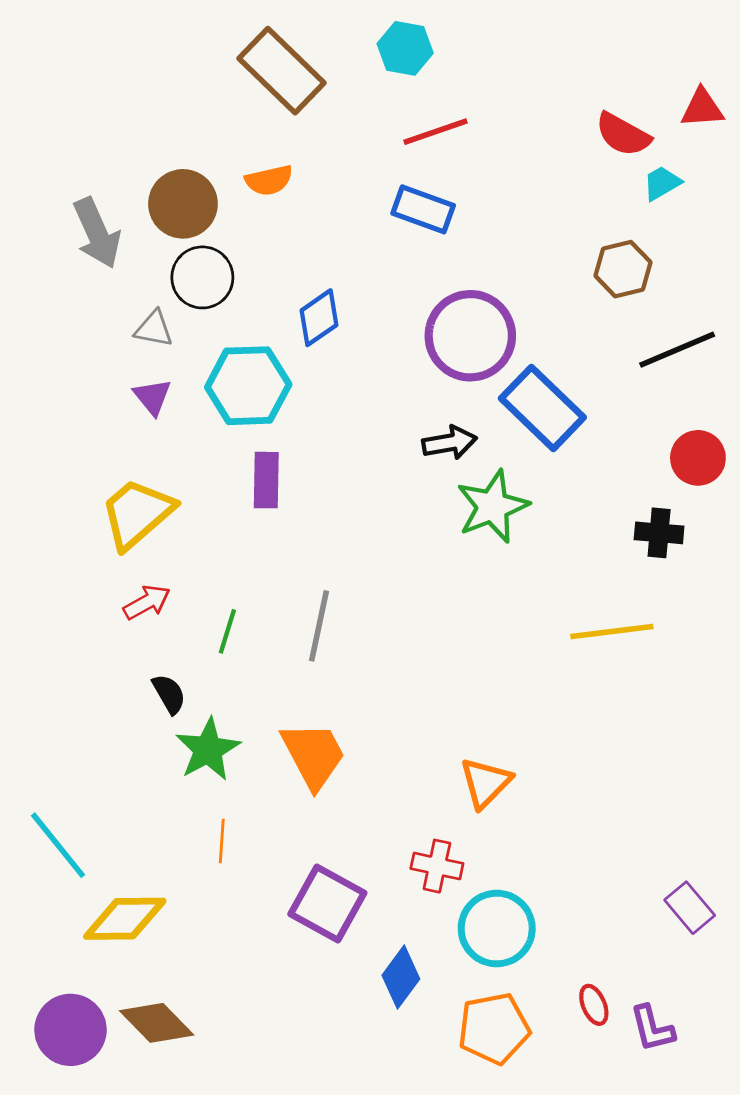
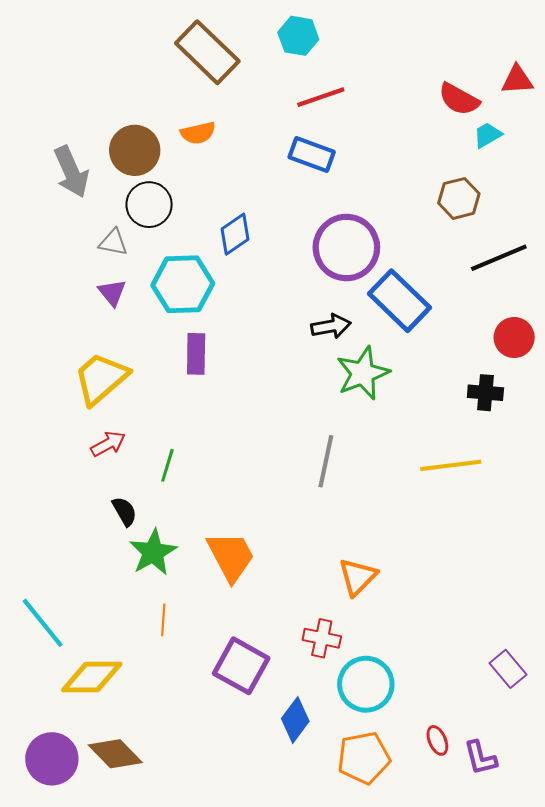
gray line: (319, 626) -> (326, 461), moved

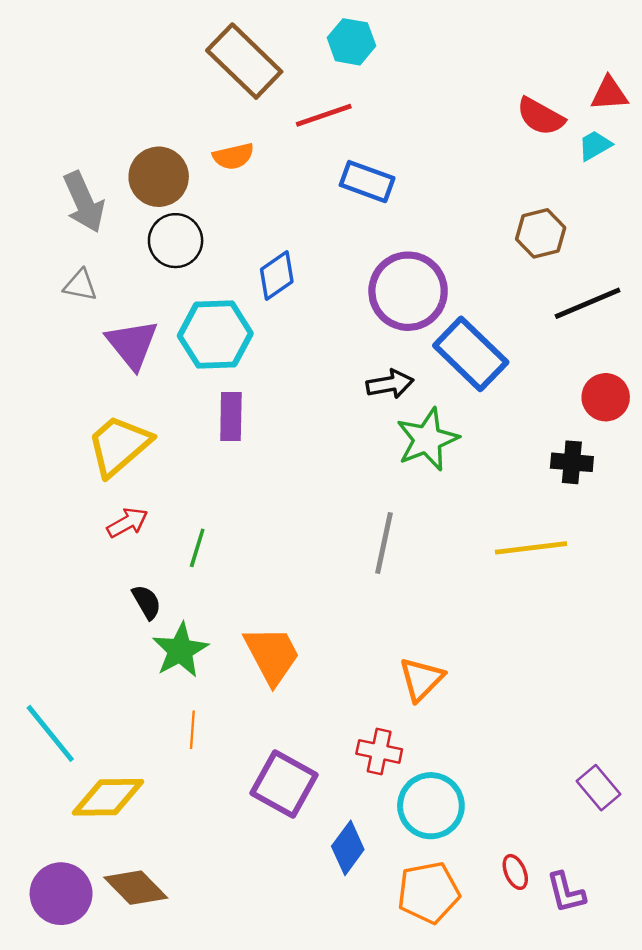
red line: (321, 97) -> (324, 115), moved
cyan trapezoid: (488, 135) -> (595, 145), moved
gray triangle: (113, 242) -> (80, 285), moved
purple triangle: (112, 292) -> (132, 344), size x1.6

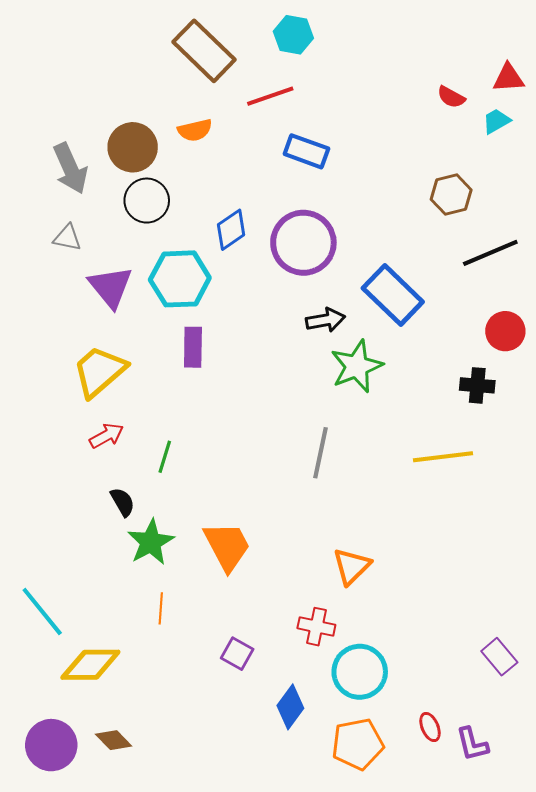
red semicircle: (541, 116) -> (451, 97), size x0.7
purple circle: (408, 291) -> (303, 243), moved
purple square: (284, 784) -> (237, 654), size x0.6
brown diamond: (136, 888) -> (114, 740), size x0.7

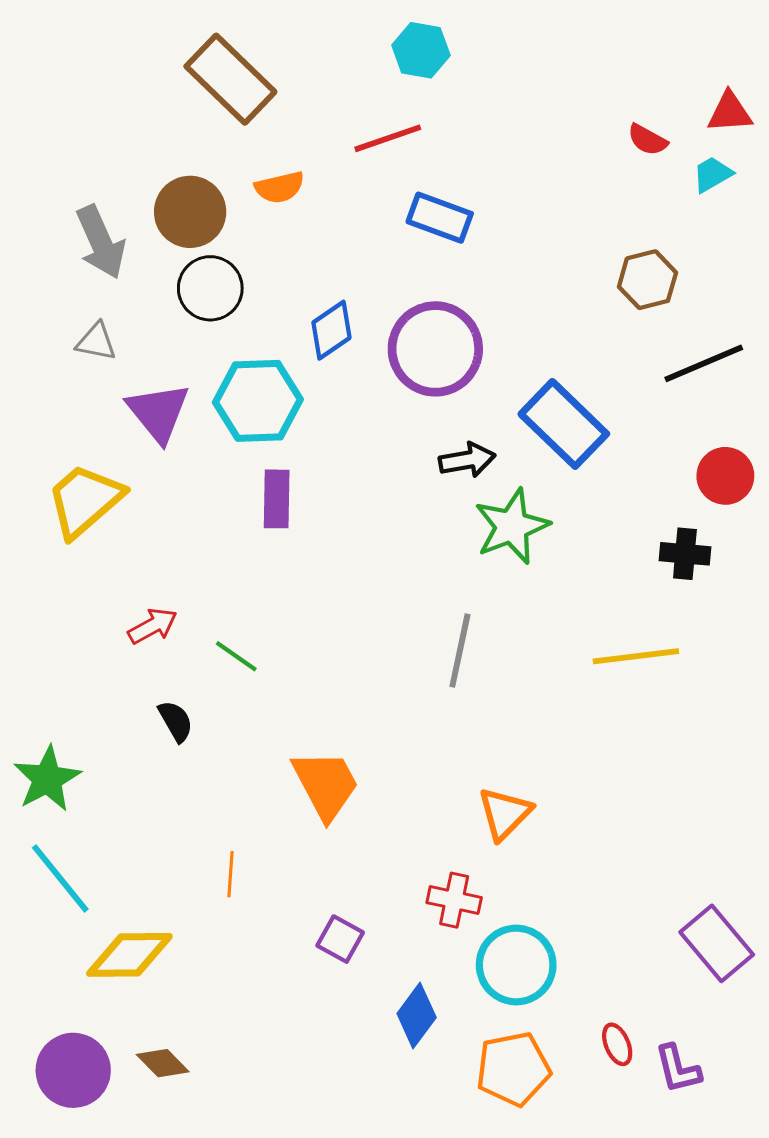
brown rectangle: (204, 51) -> (230, 79), moved
yellow trapezoid: (99, 371) -> (85, 500), moved
green line: (165, 457) -> (236, 656), turned -72
green star: (151, 542) -> (47, 779), moved
purple rectangle: (499, 657) -> (717, 943), size x1.4

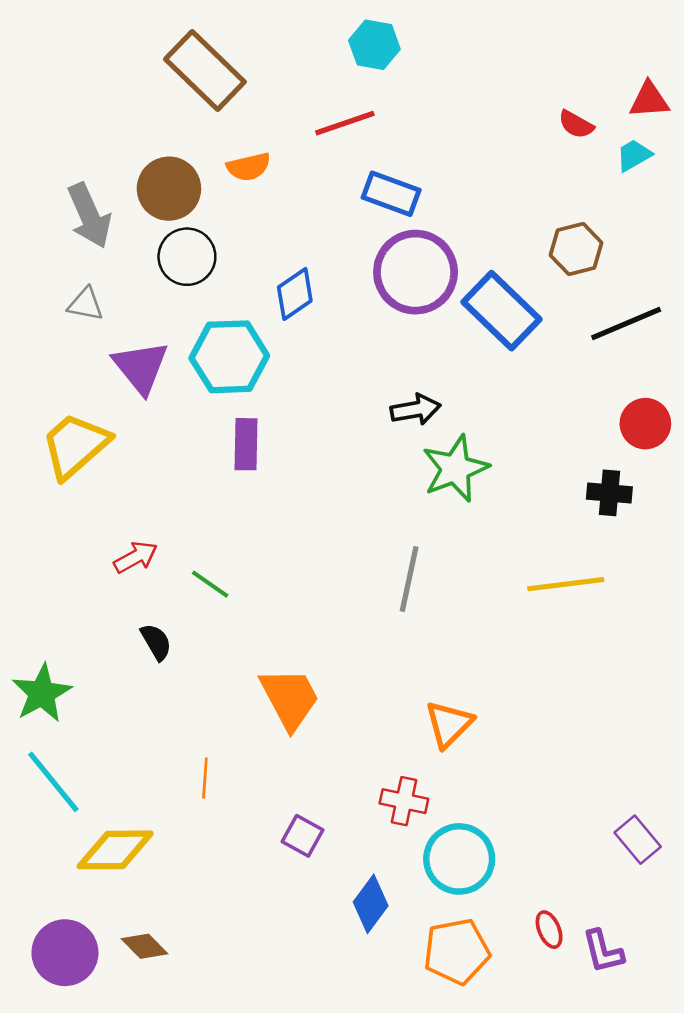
purple circle: (435, 349) -> (416, 272), moved
blue rectangle: (564, 424) -> (502, 311), moved
purple rectangle: (717, 943) -> (638, 840), size x0.7

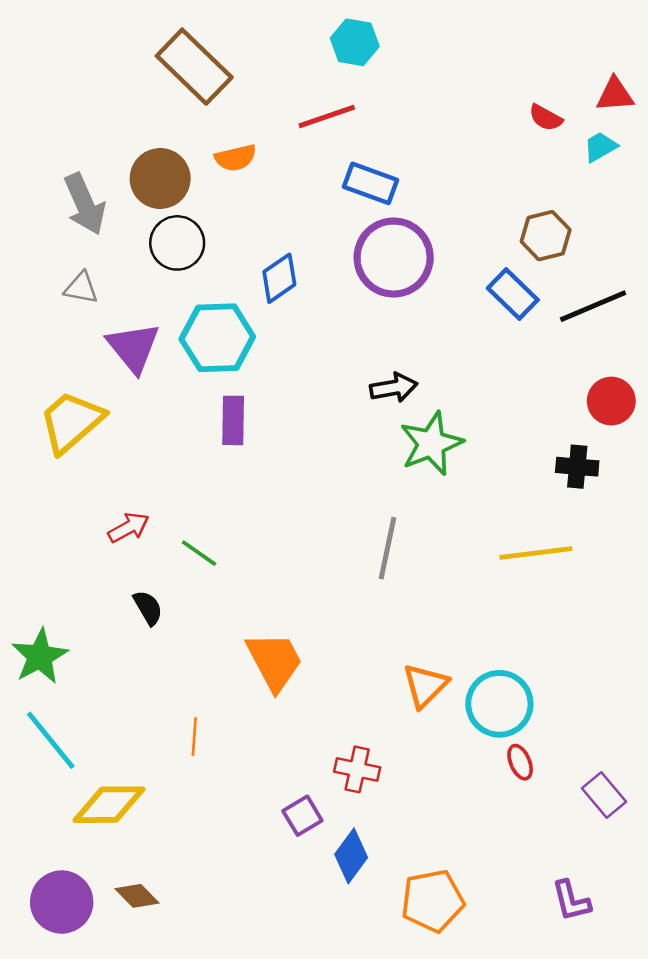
blue rectangle: (502, 311) -> (513, 294), moved, size x0.7
red cross: (404, 801) -> (357, 769), moved
purple square: (303, 836) -> (302, 816), moved, turned 30
cyan circle: (459, 859) -> (499, 704), moved
red ellipse: (549, 930) -> (520, 762), moved

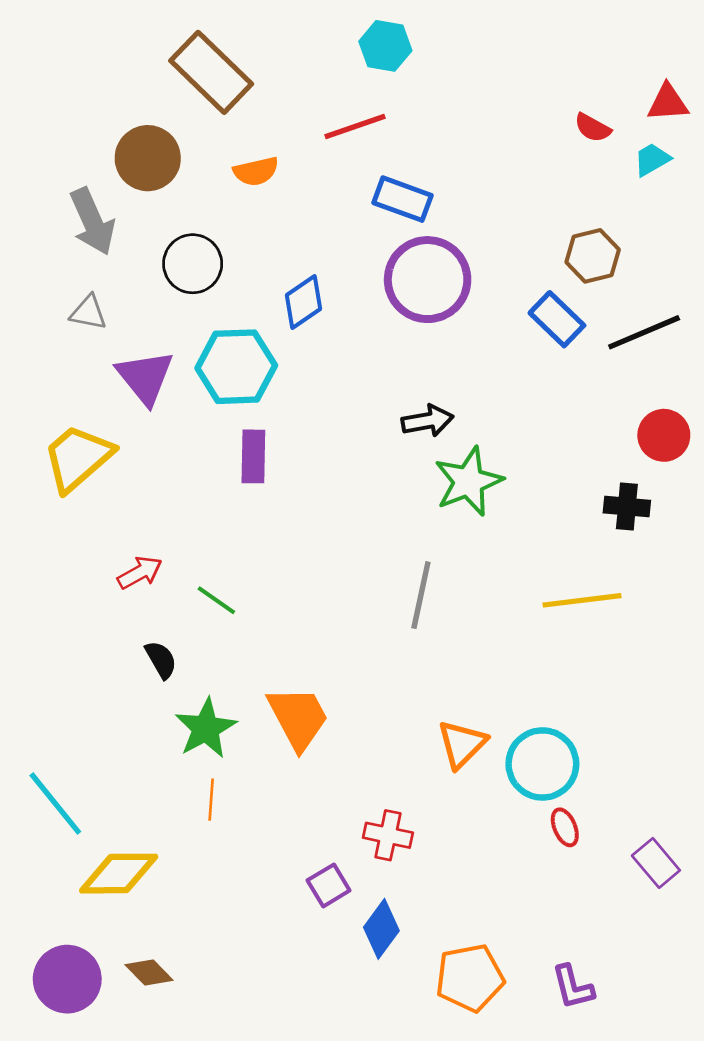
brown circle: (160, 178) -> (148, 158), moved
green star: (40, 656) -> (206, 728), moved
purple L-shape: (571, 901) -> (573, 987), moved

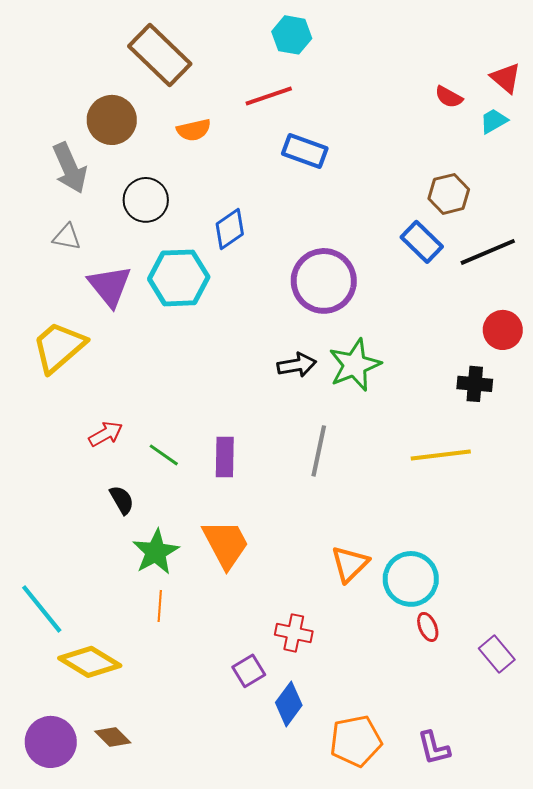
red triangle: (668, 103) -> (506, 78), turned 44
purple circle: (428, 280) -> (324, 281), moved
black arrow: (428, 421) -> (297, 365), moved
purple rectangle: (253, 456) -> (225, 457), moved
yellow diamond: (119, 874) -> (90, 662), turned 32

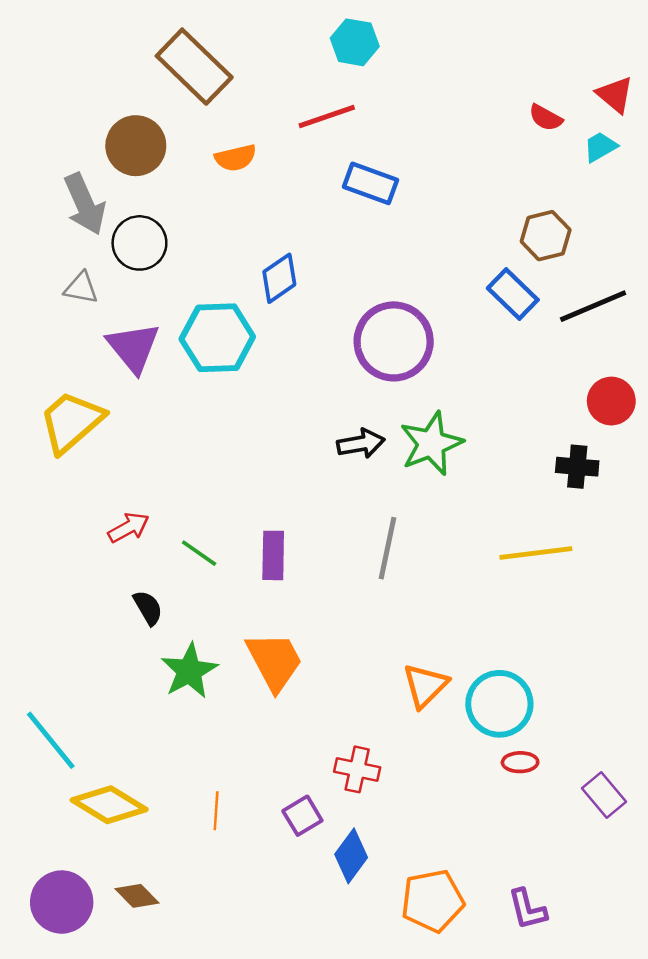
black circle: (146, 200) -> (139, 243), moved
orange line: (160, 606) -> (216, 811), moved
red ellipse: (428, 627) -> (520, 762), turned -68

